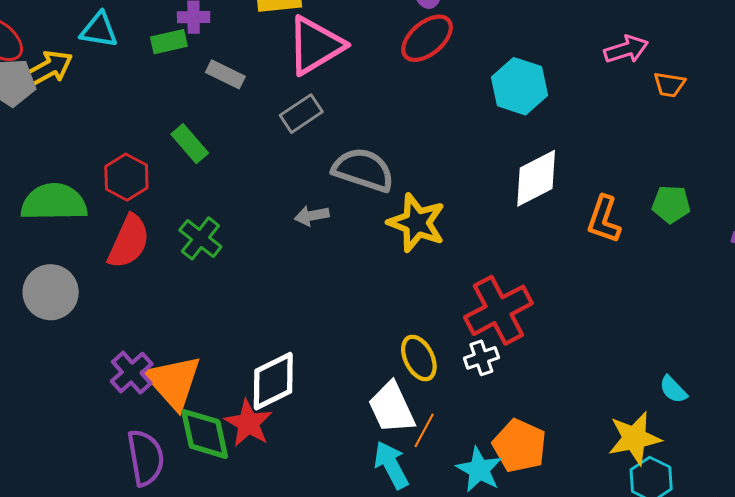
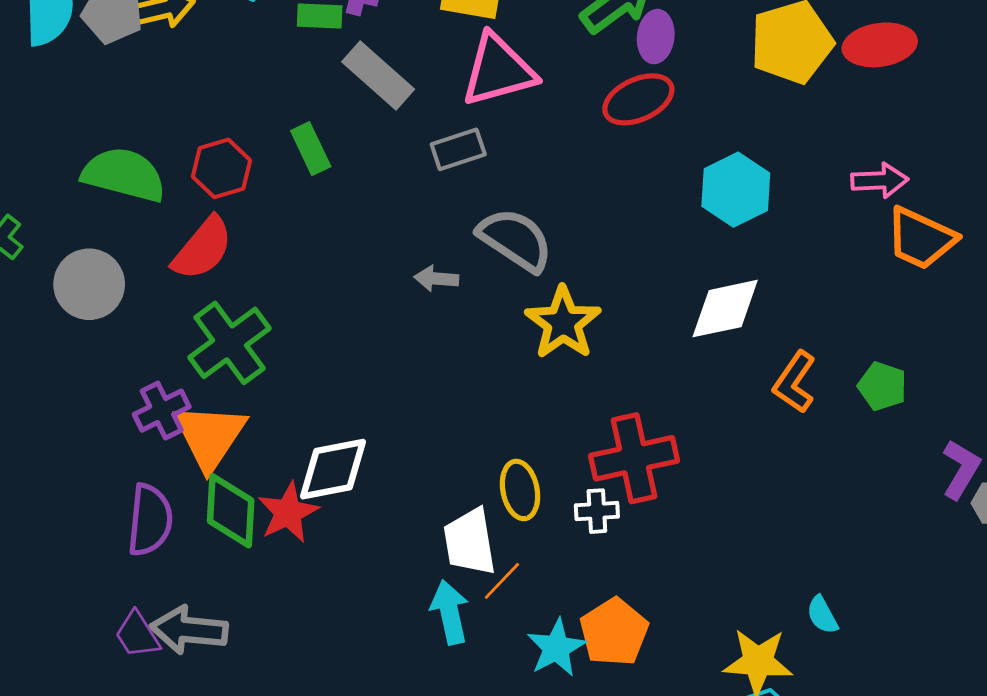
gray rectangle: (225, 74) -> (378, 75), size x1.5
orange trapezoid: (669, 85) -> (921, 238), size x1.8
green cross: (200, 238) -> (230, 343), moved, size x1.5

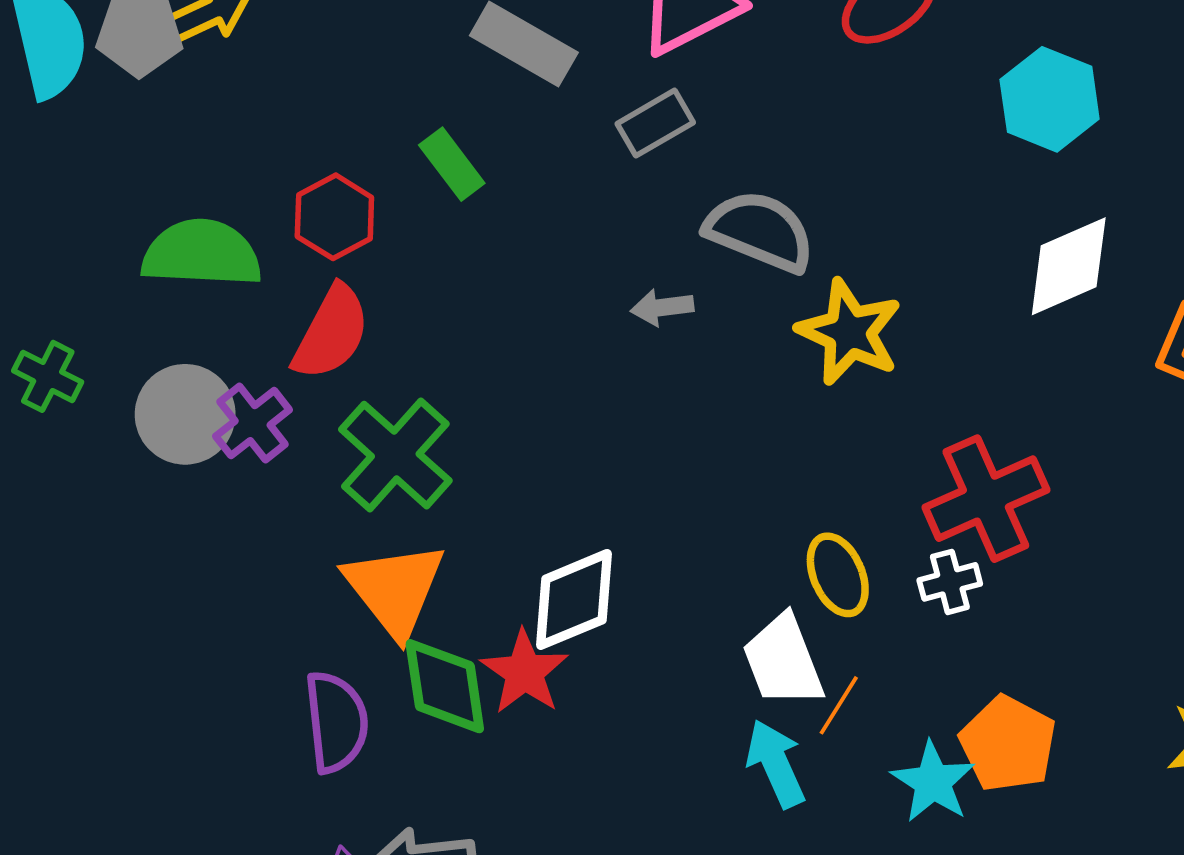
purple cross: (162, 411) -> (253, 423), moved

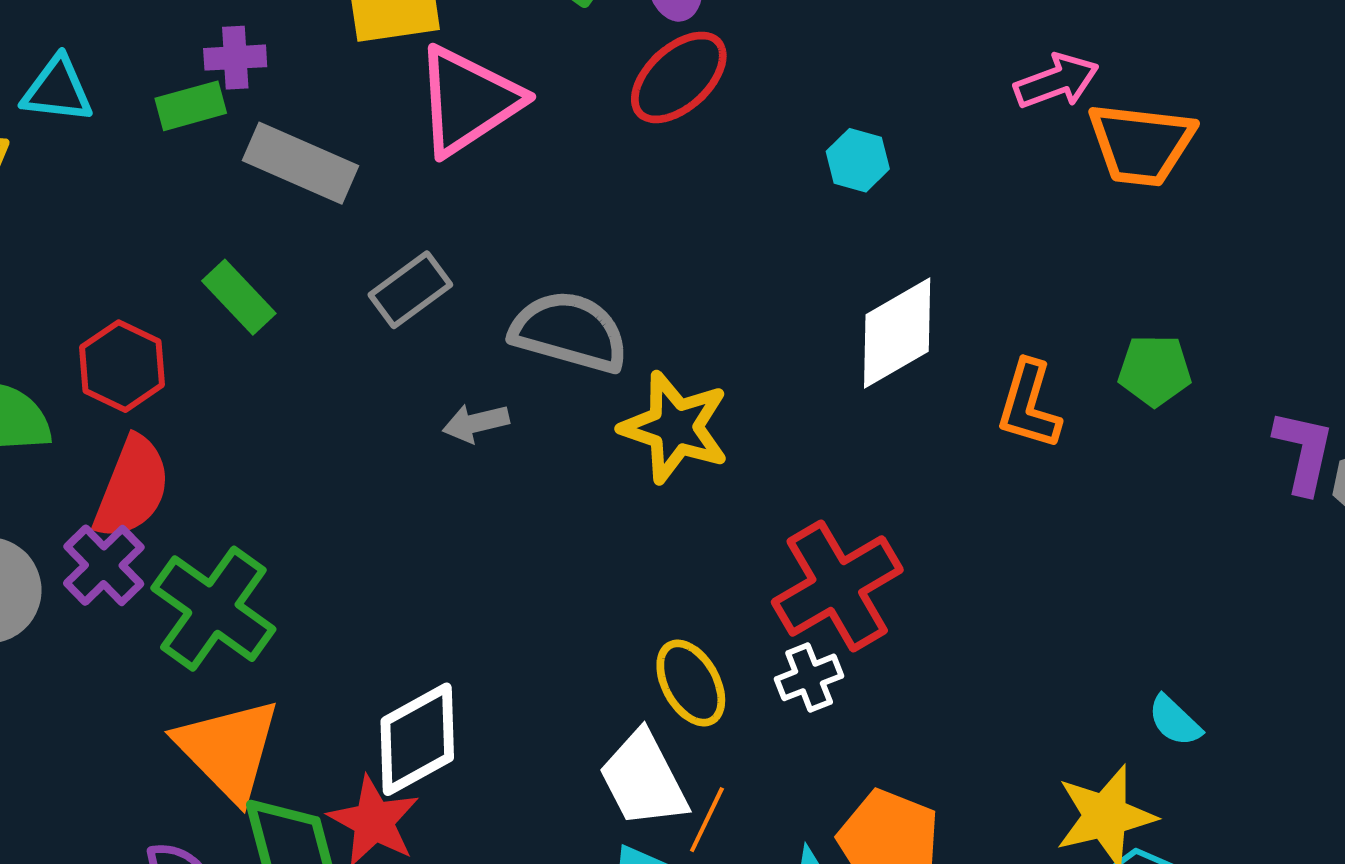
cyan hexagon: (1050, 99) -> (858, 160), size x0.6
gray rectangle: (655, 123) -> (410, 290), moved
purple cross: (253, 423) -> (104, 565), moved

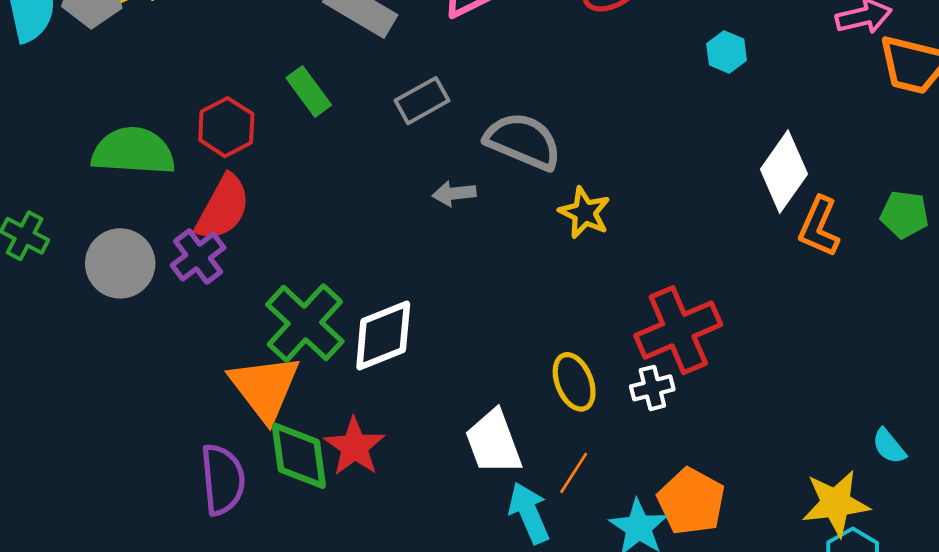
white diamond: (897, 333) -> (784, 172), moved, turned -32
yellow star: (675, 427) -> (585, 213), size x0.7
green cross: (213, 609) -> (305, 323), moved
white diamond: (417, 739) -> (383, 335), moved
white trapezoid: (643, 779) -> (494, 442), moved

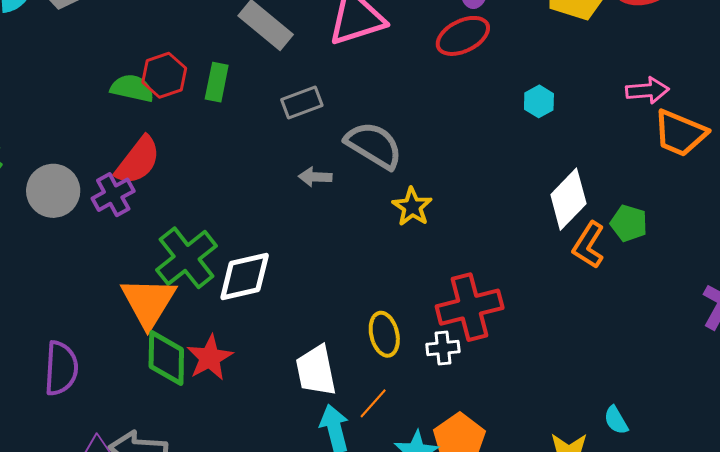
green rectangle: (309, 91) -> (217, 82), turned 39
red hexagon: (226, 127) -> (164, 75), moved
green semicircle: (133, 151) -> (132, 88), moved, size x0.7
green pentagon: (905, 214) -> (629, 223), moved
purple semicircle: (223, 480) -> (61, 368), moved

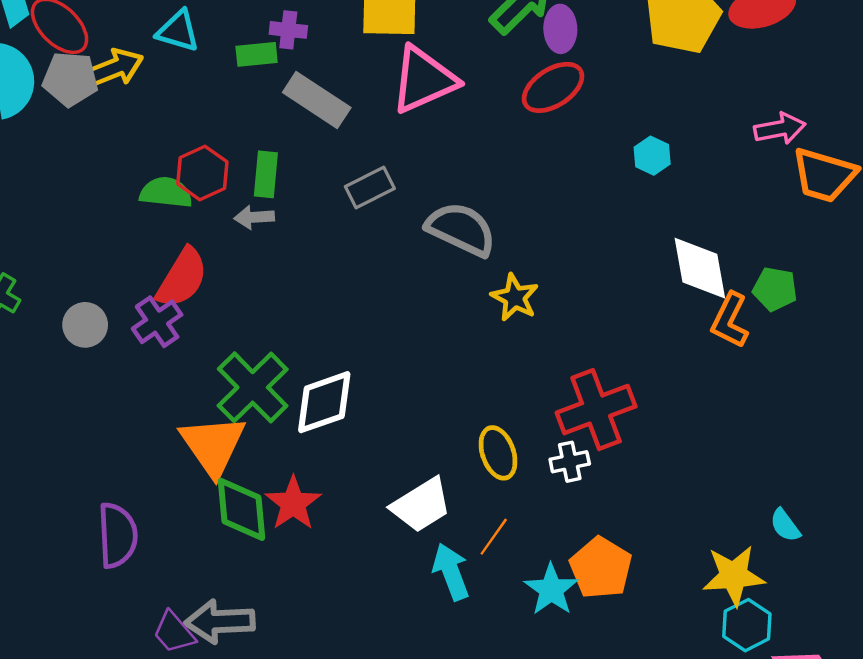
gray arrow: (315, 177) -> (254, 217), moved
gray circle: (53, 191) -> (85, 325), size x0.7
white diamond: (568, 199) -> (700, 268), turned -48
white trapezoid: (316, 371) -> (421, 505), turned -104

